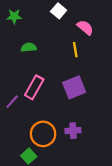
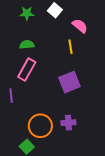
green star: (14, 16) -> (27, 13), moved
pink rectangle: (34, 87) -> (27, 70), moved
purple line: (12, 102) -> (11, 96), turned -48

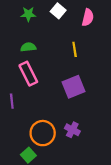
pink semicircle: (80, 26) -> (88, 17), moved, turned 63
pink rectangle: (27, 70) -> (28, 74), turned -55
purple cross: (68, 123) -> (72, 130), turned 32

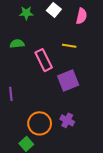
green semicircle: (28, 47) -> (17, 44), moved
yellow line: (75, 49) -> (69, 46), turned -72
pink rectangle: (28, 74) -> (44, 60), moved

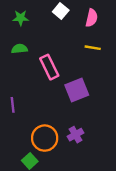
green star: (26, 13) -> (21, 18), moved
yellow line: (69, 46) -> (93, 48), moved
purple cross: (67, 120) -> (76, 135), turned 32

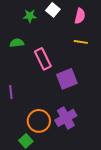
green star: (21, 18) -> (30, 16), moved
purple cross: (76, 135) -> (66, 118), size x1.5

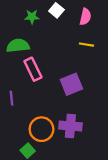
green semicircle: (17, 43) -> (18, 46), size x1.5
pink rectangle: (43, 59) -> (33, 69), moved
purple cross: (66, 118) -> (70, 126), turned 35

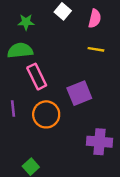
green star: (32, 17) -> (26, 22), moved
purple cross: (70, 126) -> (99, 142), moved
orange circle: (41, 129) -> (46, 114), moved

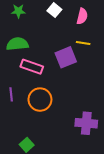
green star: (26, 22) -> (18, 11), moved
pink rectangle: (37, 77) -> (32, 67), turned -45
purple square: (79, 93) -> (66, 57), moved

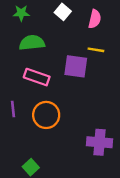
green semicircle: (17, 44) -> (32, 43), moved
purple square: (66, 57) -> (76, 66), turned 30

